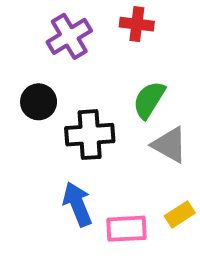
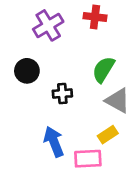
black cross: (90, 135) -> (62, 94), size x0.6
yellow rectangle: (180, 214) -> (108, 135), moved

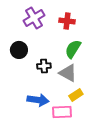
red cross: (95, 17) -> (67, 21), moved
gray triangle: (118, 101) -> (68, 73), moved
blue arrow: (54, 142) -> (38, 100), turned 120

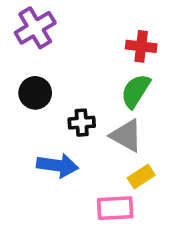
purple cross: (34, 18) -> (35, 28), moved
red cross: (67, 21) -> (141, 46), moved
blue arrow: (38, 100) -> (57, 165), moved

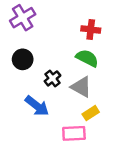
green semicircle: (136, 91) -> (87, 58), turned 85
black cross: (82, 123) -> (52, 78), turned -35
blue arrow: (57, 165) -> (37, 106), turned 30

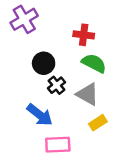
red cross: (91, 30) -> (84, 35), moved
black circle: (23, 59) -> (44, 63), moved
pink rectangle: (74, 133) -> (58, 145), moved

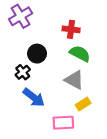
black cross: (57, 85) -> (23, 72), moved
pink rectangle: (58, 145) -> (63, 123), moved

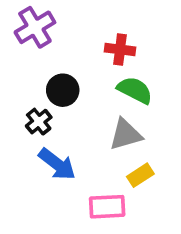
gray triangle: (74, 80) -> (126, 135), turned -45

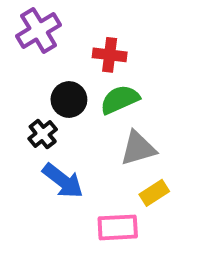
red cross: (120, 49) -> (110, 55), moved
green semicircle: (135, 90) -> (120, 100), moved, turned -51

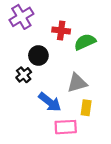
green semicircle: (120, 100) -> (85, 42), moved
blue arrow: (63, 181) -> (50, 102), moved
yellow rectangle: (154, 193) -> (86, 108), turned -49

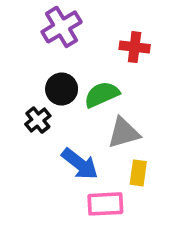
purple cross: (21, 17) -> (62, 27), moved
red cross: (61, 31) -> (135, 47), moved
green semicircle: (85, 42) -> (102, 94), moved

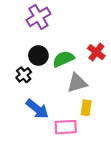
red cross: (135, 47) -> (96, 52), moved, turned 30
blue arrow: (80, 164) -> (37, 109), moved

